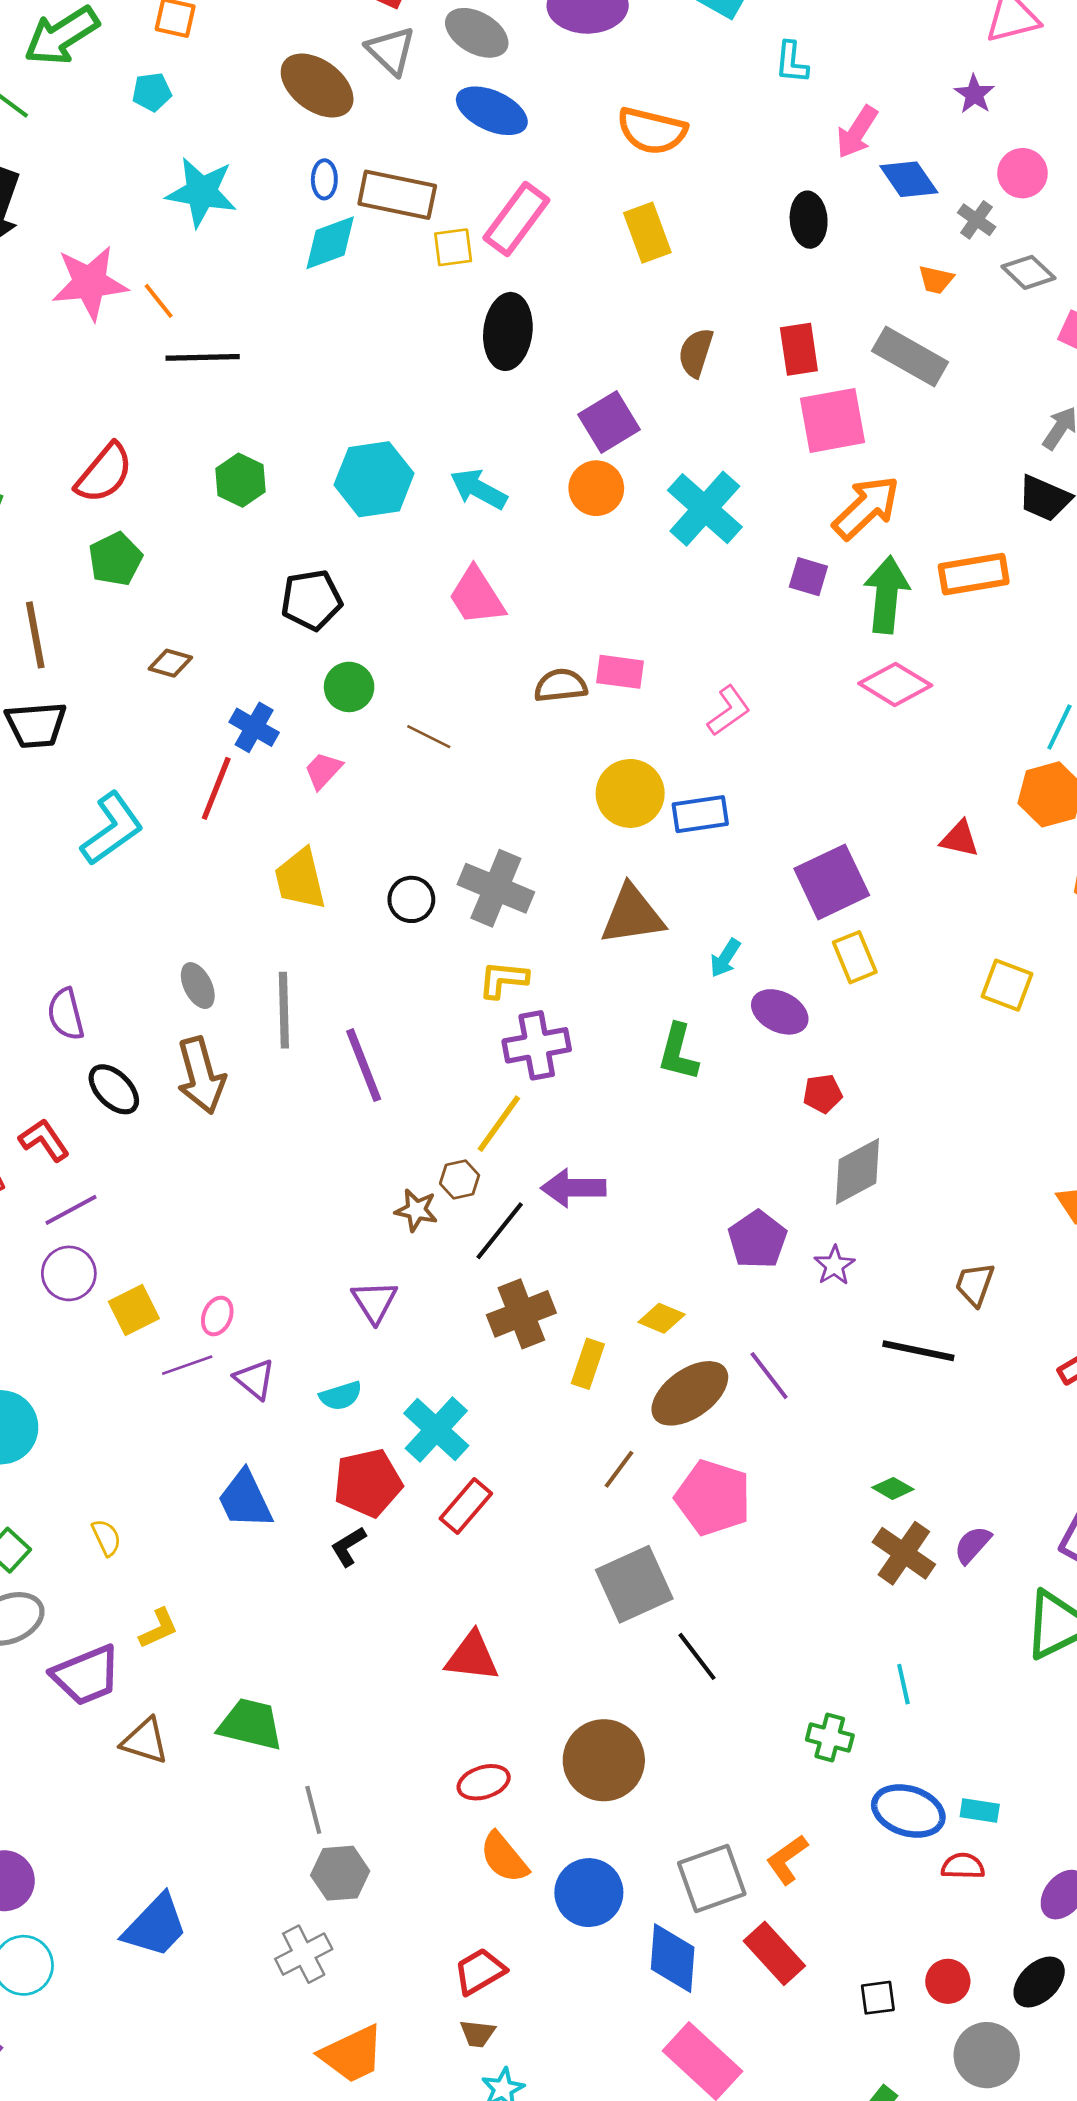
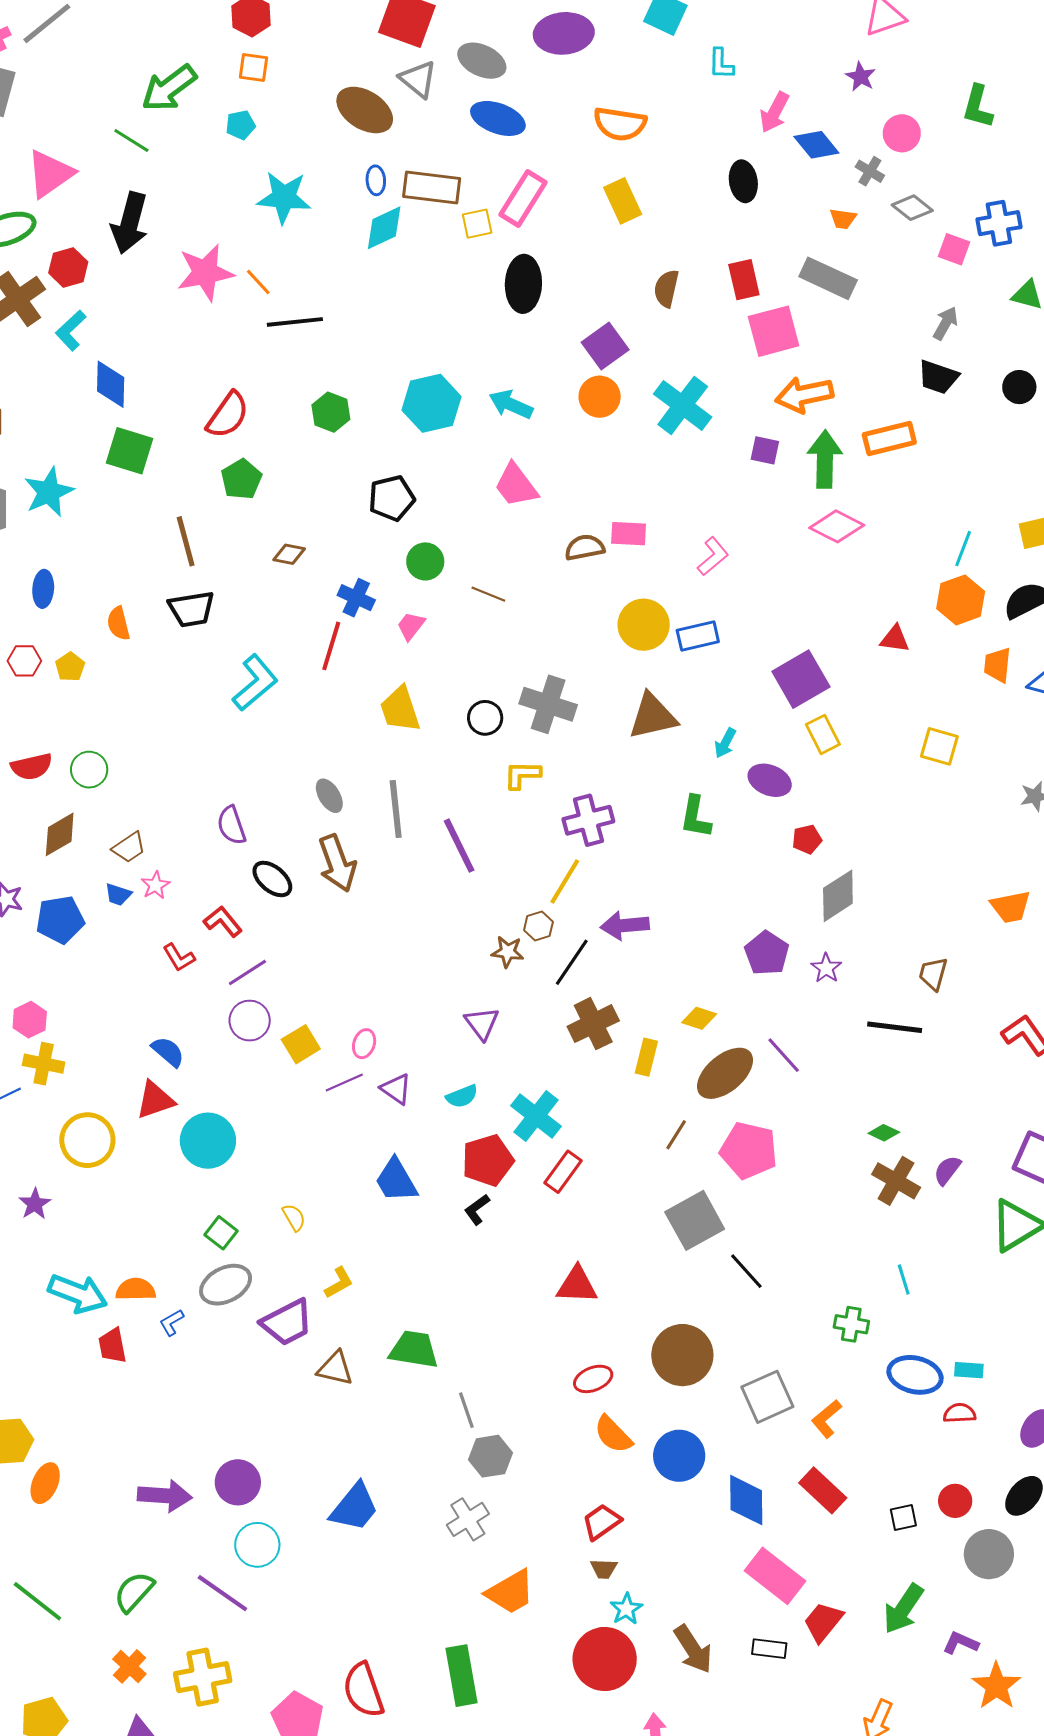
orange arrow: (866, 507) -> (804, 395), turned -144
yellow L-shape: (503, 979) -> (522, 775), moved
gray square: (712, 1878) -> (767, 1397), moved

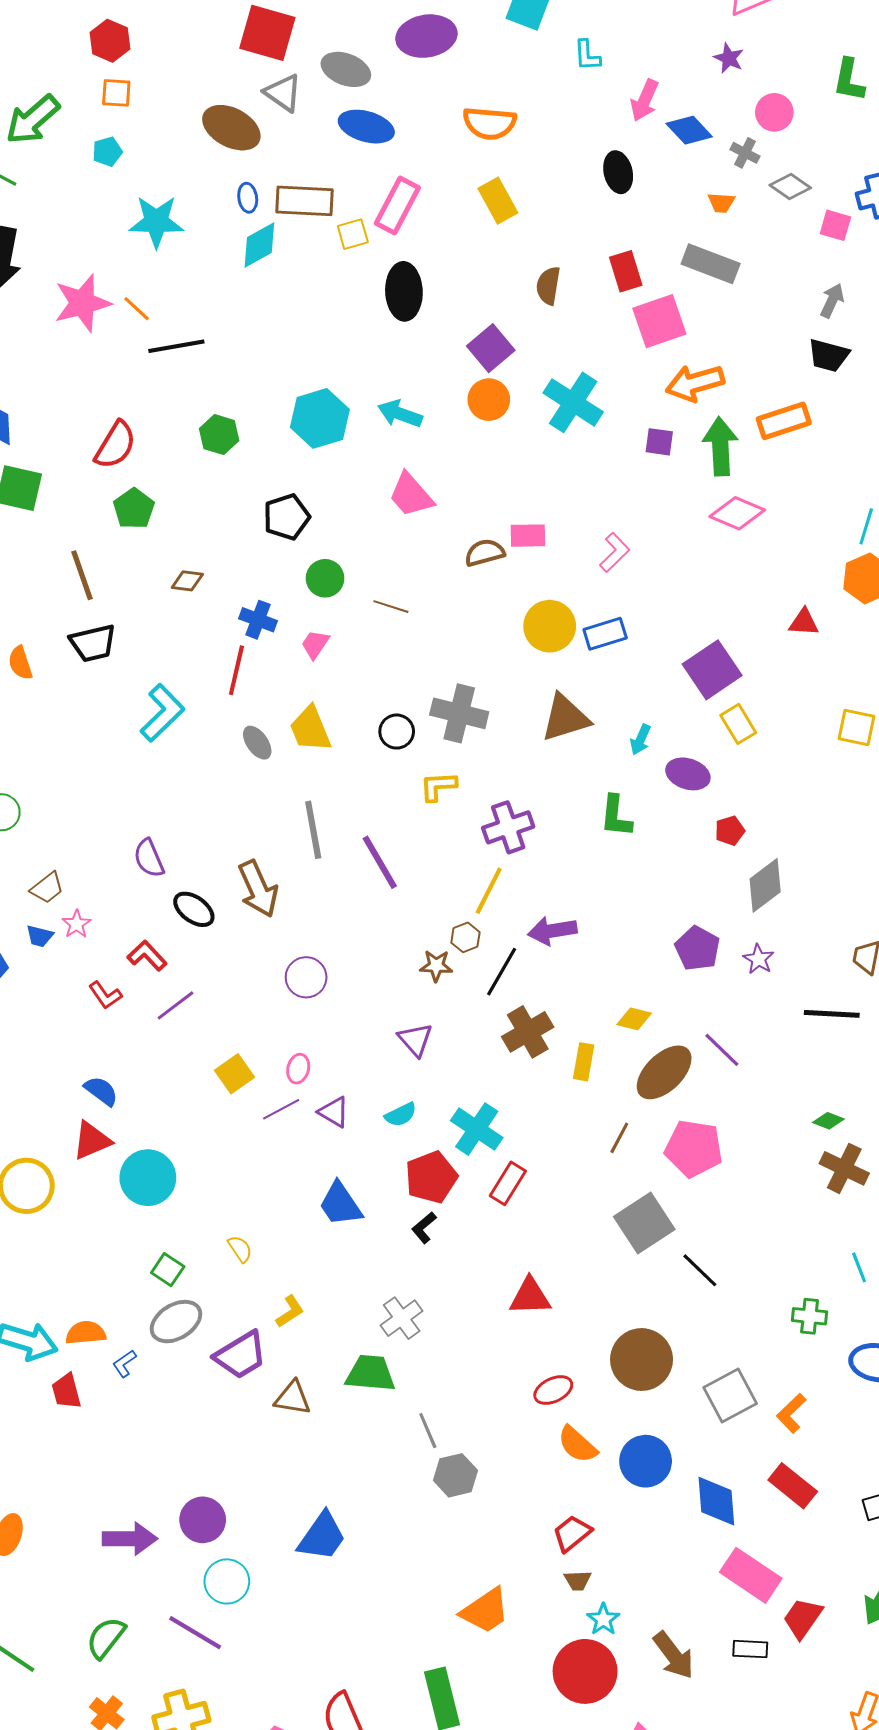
gray ellipse: (329, 796) -> (257, 743), moved
purple circle: (250, 1021) -> (306, 977), moved
gray cross: (468, 1519) -> (402, 1318), moved

